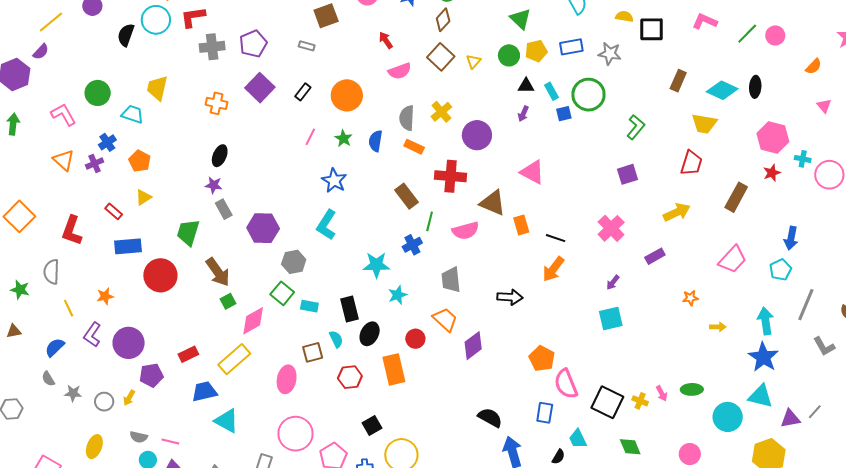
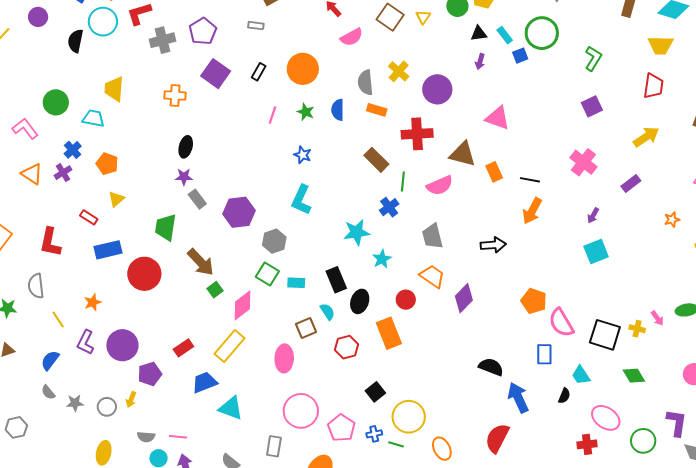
blue star: (334, 181) -> (303, 155), size x0.7

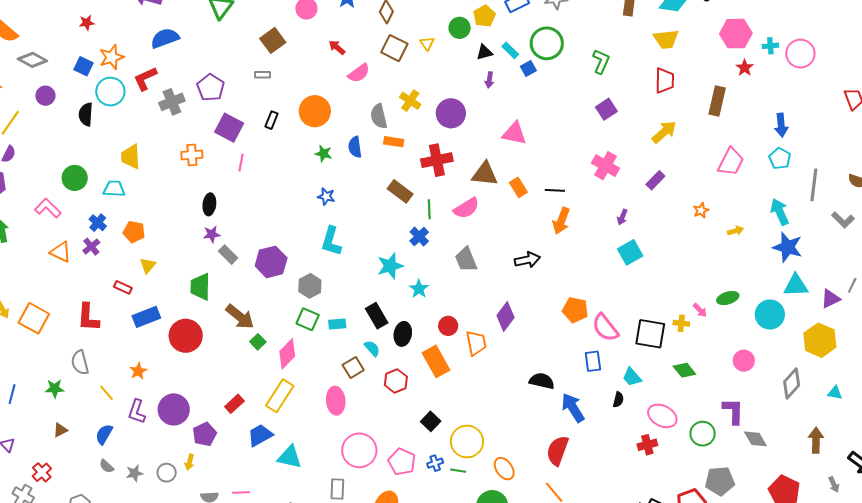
pink line: (273, 115) -> (241, 163), moved
orange trapezoid: (432, 276) -> (476, 343), moved, turned 52

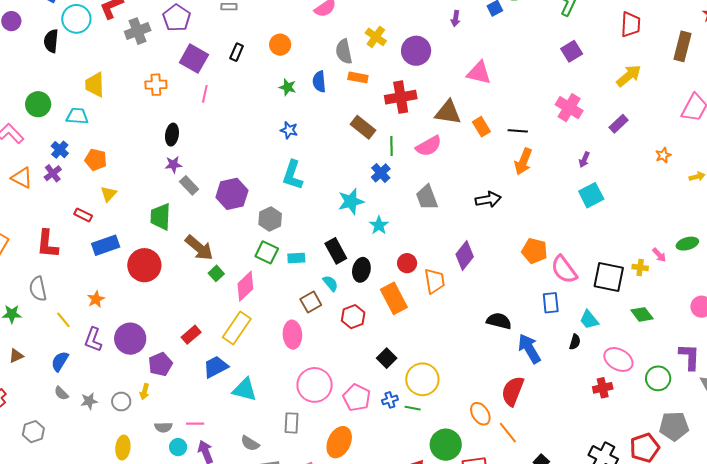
orange circle: (315, 111) -> (280, 45), size x0.7
orange ellipse: (504, 469) -> (480, 414), moved

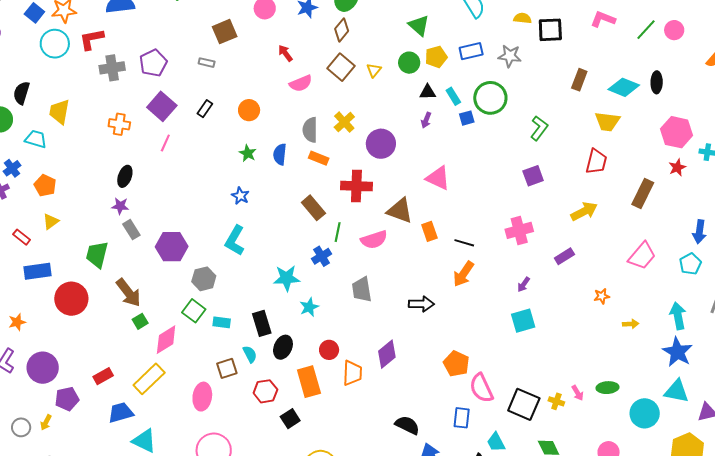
black semicircle: (51, 41) -> (21, 93), moved
pink cross: (569, 108) -> (519, 230), turned 32
black square: (387, 358) -> (290, 419), moved

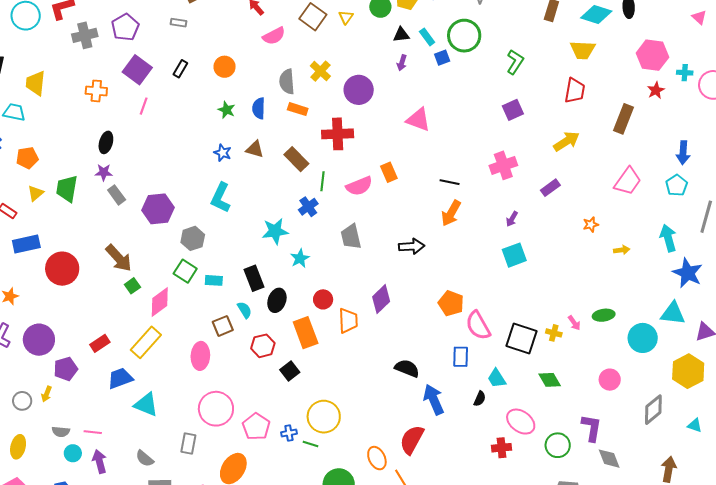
orange pentagon: (45, 186) -> (27, 158), turned -30
brown triangle: (400, 211) -> (255, 149), moved, size x0.7
orange rectangle: (429, 231) -> (389, 172), moved
green trapezoid: (97, 254) -> (67, 189), moved
blue star: (677, 352) -> (688, 273), moved

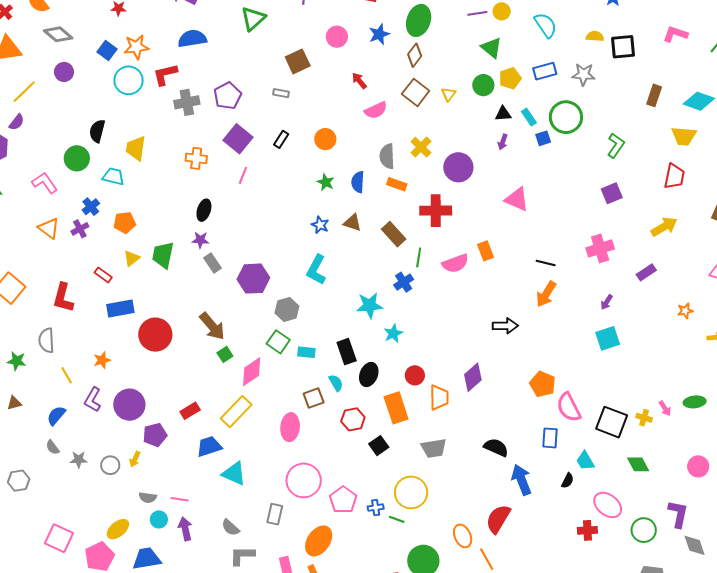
gray trapezoid: (351, 237) -> (434, 448), moved, turned -88
yellow ellipse: (18, 447) -> (118, 529), moved, turned 35

